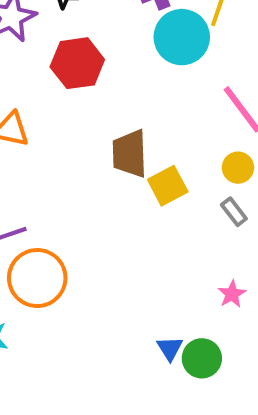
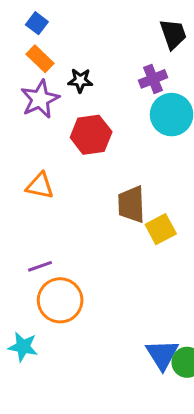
blue triangle: (170, 348) -> (162, 355), size x1.6

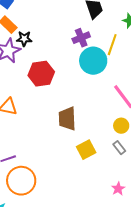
black star: (80, 81) -> (24, 39), moved
yellow square: (161, 229) -> (86, 150), moved

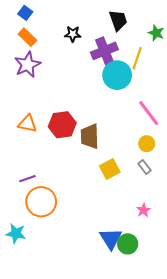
purple cross: (81, 38) -> (104, 51), size x1.4
black star: (24, 39) -> (73, 34), moved
red hexagon: (41, 74) -> (62, 125), moved

